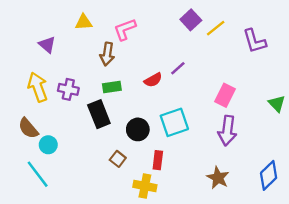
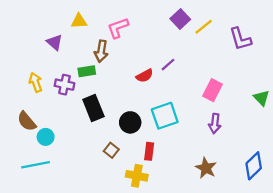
purple triangle: (47, 45) -> (54, 42), moved
yellow arrow: (38, 87) -> (36, 82), size x0.7
green rectangle: (112, 87) -> (87, 71), moved
purple arrow: (227, 131) -> (215, 124), size x0.7
cyan line: (38, 174) -> (36, 165), turned -64

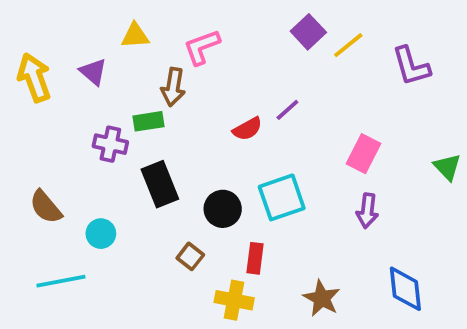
yellow arrow: (36, 82) -> (34, 78), moved, size x1.4
cyan circle: (46, 137) -> (101, 234), moved
blue diamond: (254, 166) -> (405, 289), moved, turned -52
brown star: (206, 168) -> (322, 298), moved

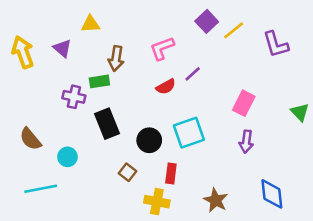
pink L-shape: (202, 47) -> (162, 48), moved

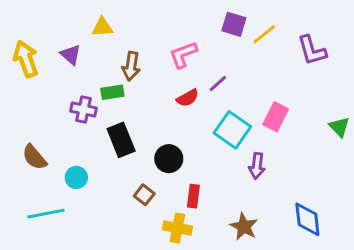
purple square: (207, 21) -> (234, 24), turned -30
cyan square: (189, 133) -> (232, 130), moved, turned -36
purple arrow: (246, 142) -> (257, 166), moved

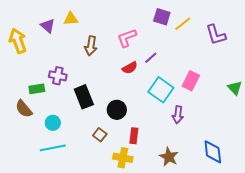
purple triangle: (71, 55) -> (48, 26), moved
green rectangle: (112, 92) -> (37, 89), moved
cyan line: (46, 214) -> (53, 148), moved

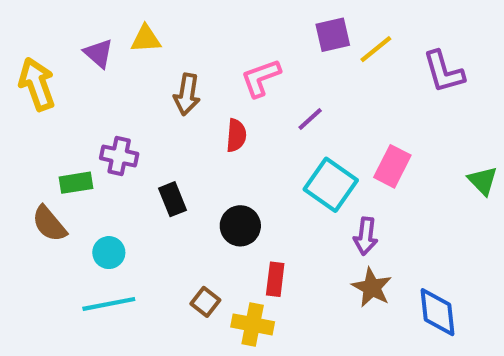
purple square: (162, 17) -> (333, 35), turned -30
red semicircle: (130, 68) -> (236, 135), moved, turned -56
black rectangle: (84, 97) -> (173, 199), size x0.7
brown square: (100, 135) -> (205, 302), moved
brown star: (169, 157) -> (372, 287), moved

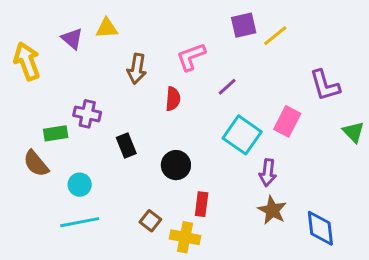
purple L-shape: (444, 72) -> (325, 85), moved

